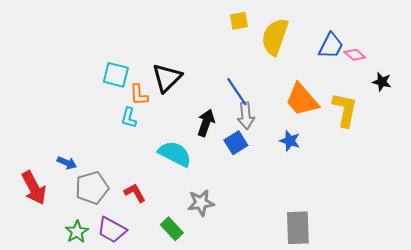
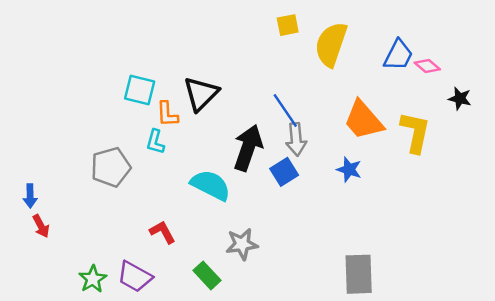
black arrow: (206, 123) -> (248, 148), size x1.4
blue arrow: (67, 163) -> (30, 196), moved, turned 66
red arrow: (34, 188) -> (41, 226), size x0.6
gray pentagon: (92, 188) -> (111, 167), moved

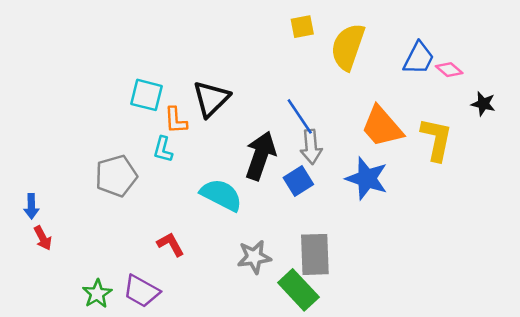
blue star: (349, 169) -> (367, 178), size x1.6
gray rectangle: (359, 274) -> (315, 254), moved
green rectangle: (207, 275) -> (298, 290), moved, size x1.4

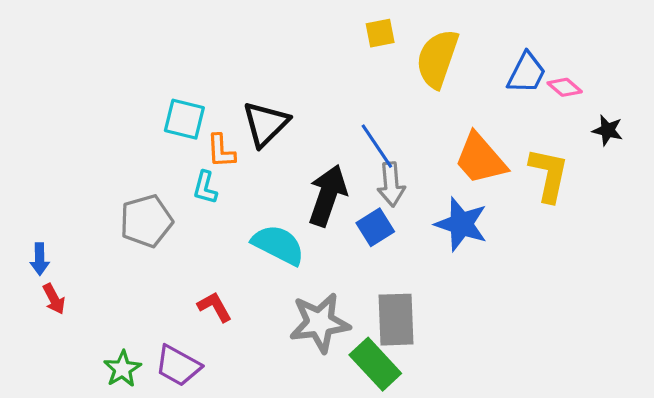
gray star: (254, 257) -> (320, 323), size x1.4

